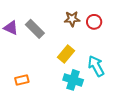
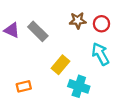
yellow rectangle: (66, 54) -> (60, 65), moved
cyan arrow: (96, 66) -> (100, 54), moved

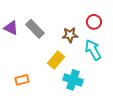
brown star: (78, 21) -> (70, 35), moved

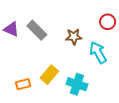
red circle: (94, 22) -> (108, 22), moved
yellow rectangle: (56, 60) -> (49, 75), moved

